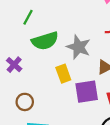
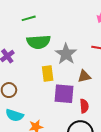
green line: (28, 17) -> (29, 18), turned 32

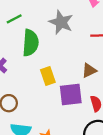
green semicircle: (39, 42) -> (31, 43), turned -70
gray star: (66, 54) -> (61, 22), moved

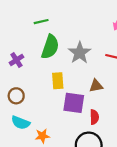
gray star: (61, 22) -> (80, 53), moved

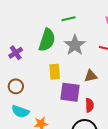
green line: (41, 22) -> (68, 19), moved

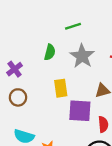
green semicircle: (47, 40) -> (50, 52), size x0.6
brown circle: (16, 86) -> (18, 97), moved

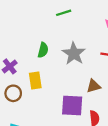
green line: (73, 26) -> (64, 13), moved
yellow rectangle: (61, 88) -> (35, 81), moved

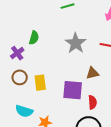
green semicircle: (43, 50) -> (34, 38), moved
yellow rectangle: (35, 81) -> (40, 83), moved

